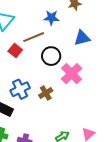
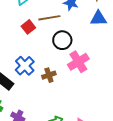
blue triangle: (82, 38) -> (98, 18), moved
blue cross: (20, 89) -> (25, 66), turned -30

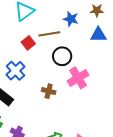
blue cross: (25, 66) -> (15, 71), moved
brown cross: (49, 75) -> (49, 91), turned 32

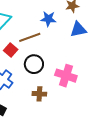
black circle: (62, 56) -> (34, 64), moved
pink cross: (78, 78) -> (66, 76), turned -30

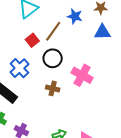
brown line: (30, 37) -> (53, 31), turned -45

